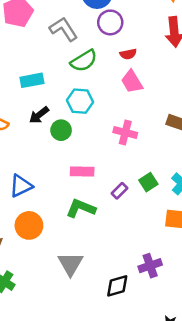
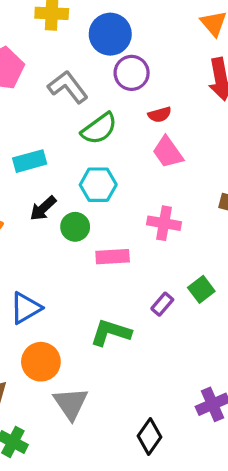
pink rectangle: (82, 171) -> (113, 257), moved
gray triangle: (70, 264) -> (71, 403), moved
black diamond: (117, 286) -> (149, 437), moved, turned -35

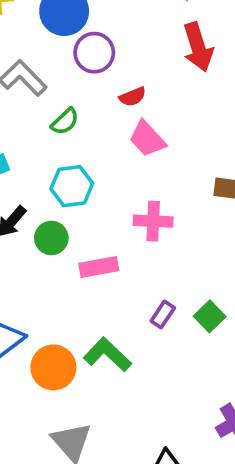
green semicircle: (99, 129) -> (65, 121), size x0.7
green square: (201, 289) -> (210, 316), moved
green L-shape: (111, 333) -> (107, 355), turned 33
orange circle: (41, 362) -> (53, 367), moved

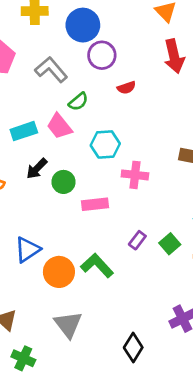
pink trapezoid: (147, 139) -> (59, 126), moved
cyan hexagon: (72, 186) -> (105, 144), moved

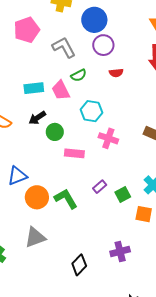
gray triangle: (68, 324) -> (35, 237), turned 35

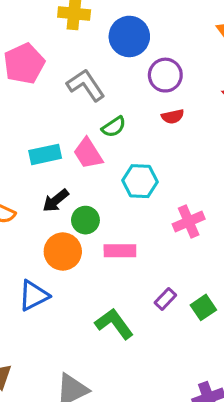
purple circle: (103, 45) -> (165, 75), moved
pink cross: (108, 138) -> (189, 222), moved, turned -36
orange circle: (37, 197) -> (63, 252), moved

